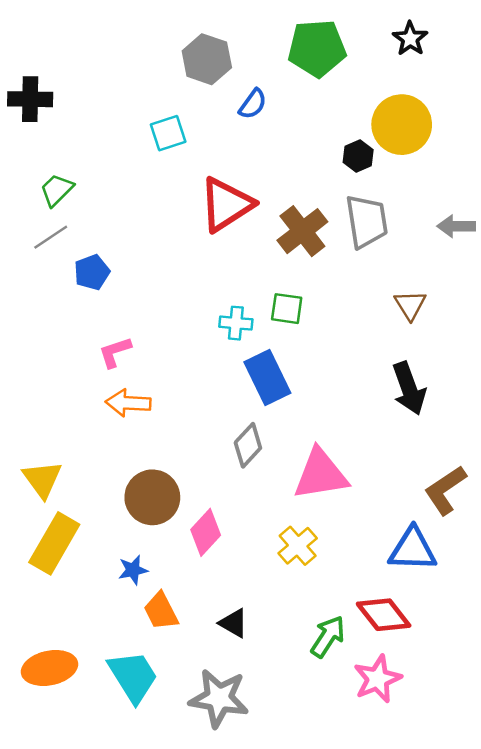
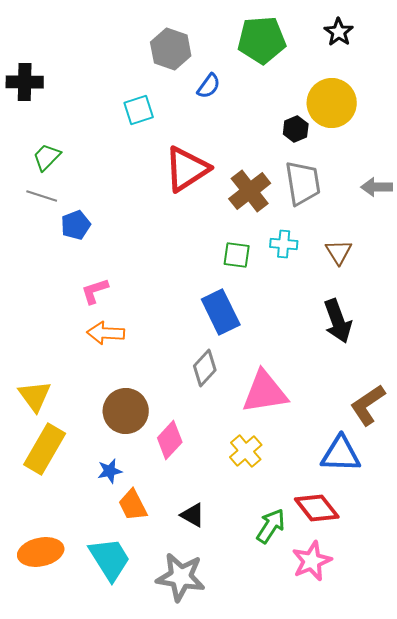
gray line: (51, 237) -> (42, 196), turned 52
cyan cross: (236, 323) -> (284, 244), moved

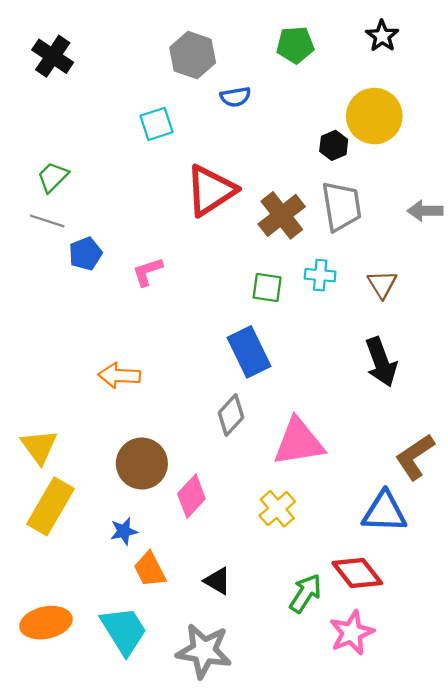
green pentagon: (262, 40) -> (295, 45), size x0.7
black cross: (25, 82) -> (53, 56), moved, turned 33
blue semicircle: (209, 86) -> (235, 97), turned 44
pink L-shape: (95, 291) -> (147, 272), moved

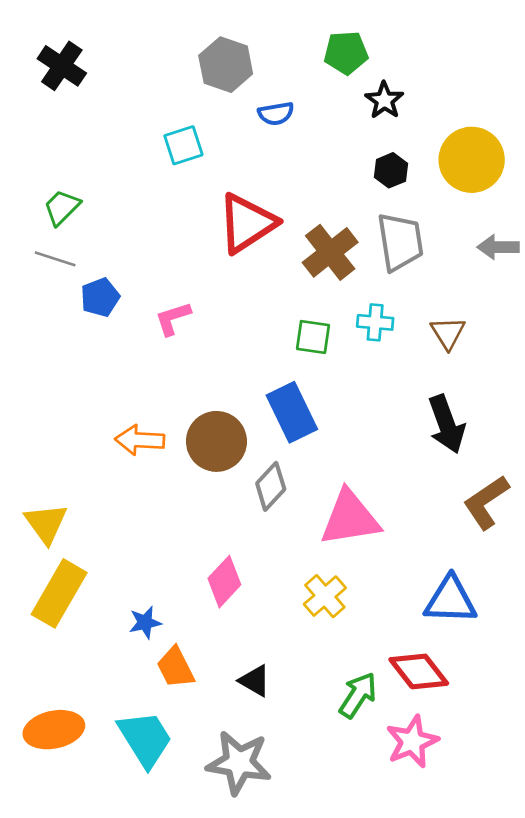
black star: (382, 36) -> (384, 100), moved
yellow circle: (374, 116) -> (472, 160), moved
brown L-shape: (415, 457) -> (486, 502), moved
brown circle: (142, 464) -> (216, 441), moved

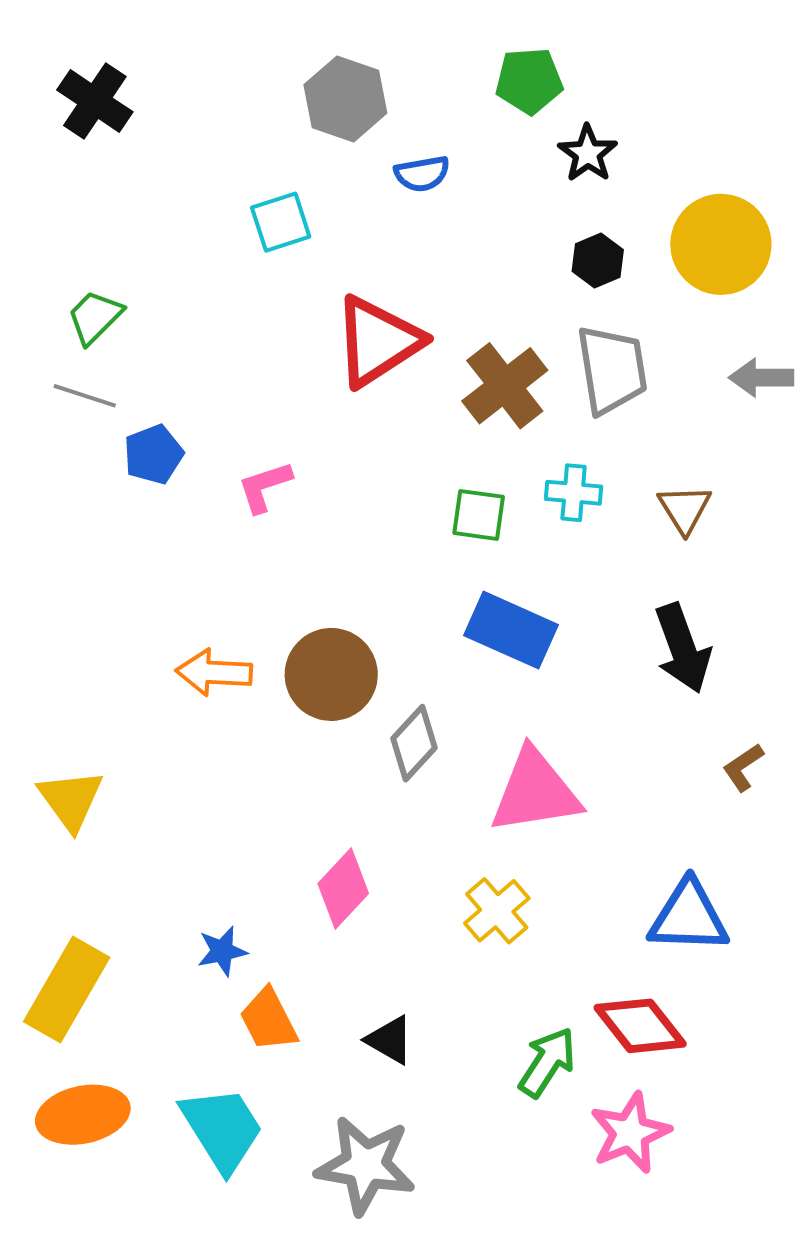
blue rectangle: (292, 412) -> (511, 630), moved, turned -40
brown L-shape: (486, 502) -> (743, 767), size x0.6
yellow rectangle: (59, 593) -> (67, 990), moved

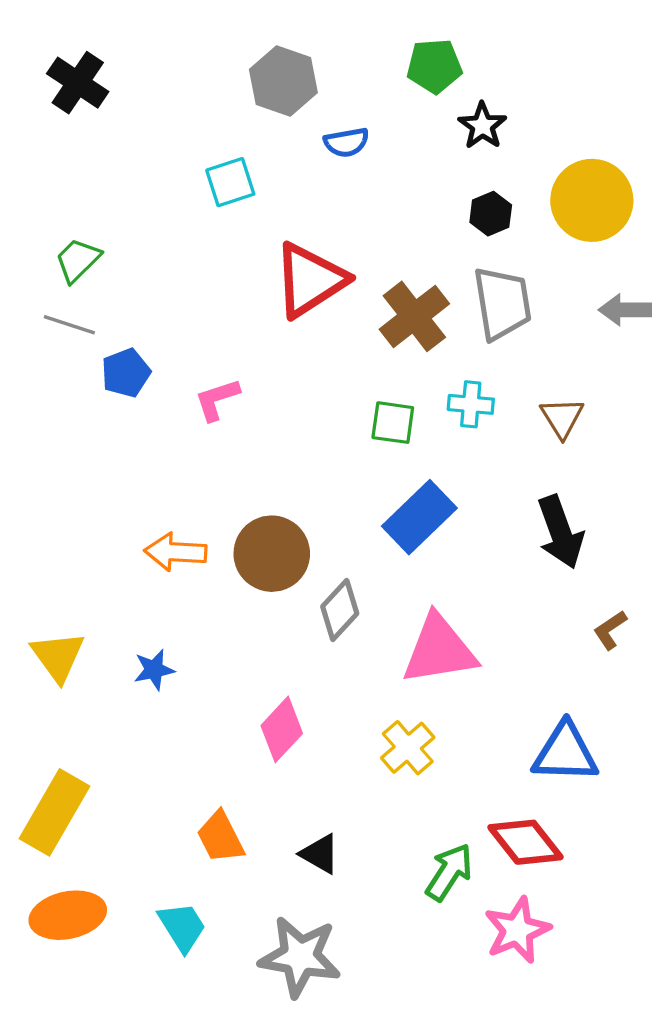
blue rectangle: (511, 630) -> (419, 517), turned -68
blue star: (222, 951) -> (154, 670), moved
cyan trapezoid: (222, 1129) -> (182, 927), size x0.7

